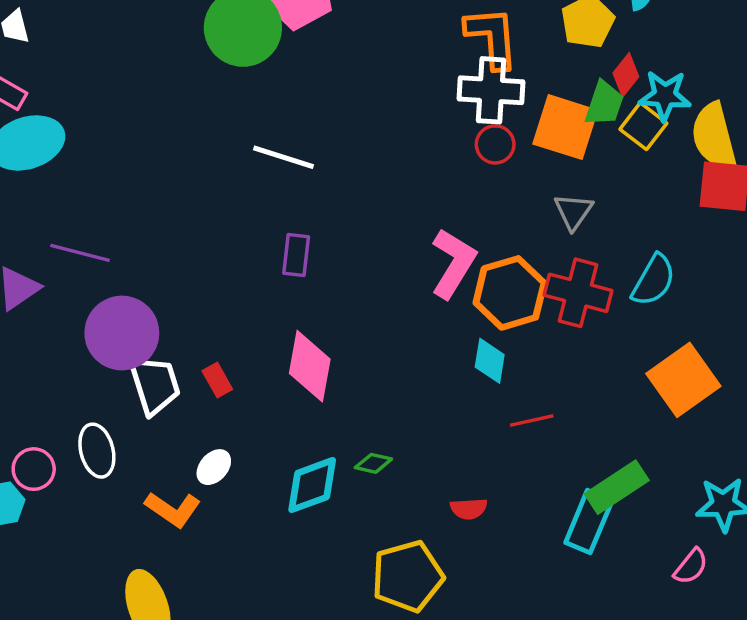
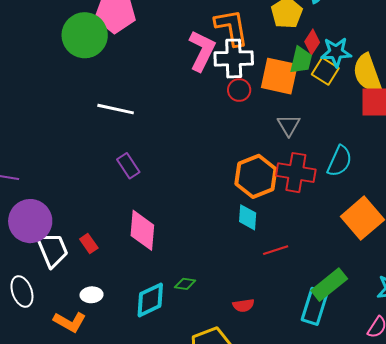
purple rectangle: (296, 255) -> (128, 166), turned -35
pink L-shape: (453, 263) -> (202, 51), moved
white ellipse: (214, 467) -> (92, 295), turned 50

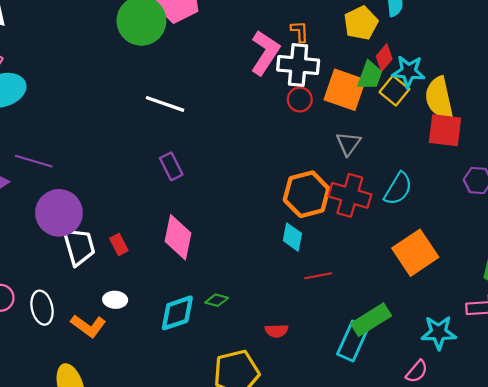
orange L-shape: (231, 27) -> (300, 31), size x0.5
white ellipse: (22, 291) -> (42, 308), moved

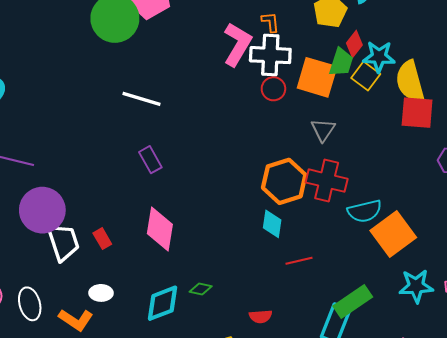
cyan semicircle: (398, 189) -> (365, 211), moved, turned 48
cyan star: (439, 333) -> (416, 286), moved

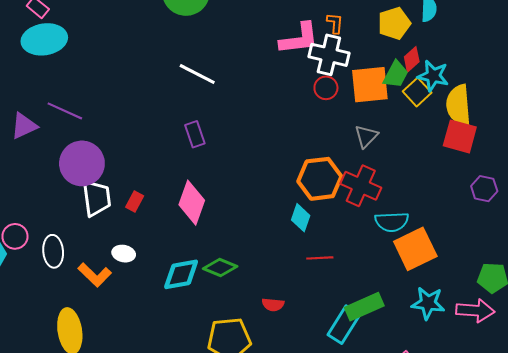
pink L-shape: (237, 44) -> (299, 39), turned 42
orange square: (317, 77) -> (370, 85), turned -33
red rectangle: (102, 239) -> (135, 202), turned 48
green diamond: (201, 289) -> (220, 268), size x1.5

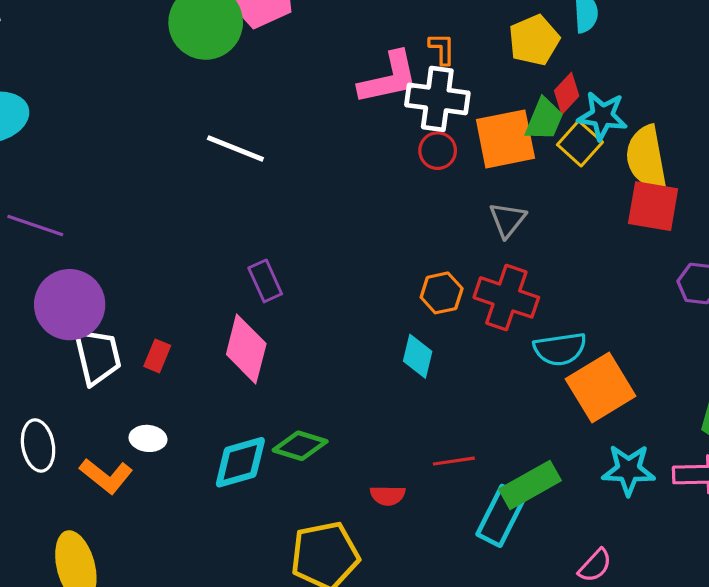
purple rectangle: (195, 134) -> (265, 281), moved
orange hexagon: (320, 179) -> (442, 293), size x0.6
red line: (320, 258) -> (454, 461), moved

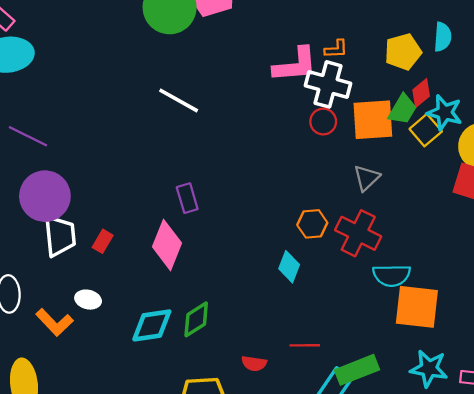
orange L-shape: (442, 49) -> (336, 49), turned 80
orange square: (601, 388) -> (417, 307), turned 30
green diamond: (300, 446) -> (196, 319), turned -57

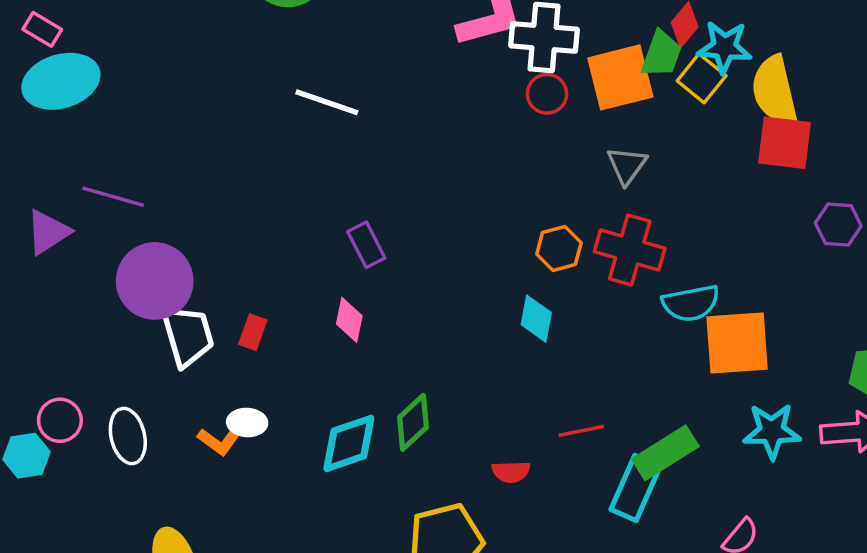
pink diamond: (167, 245) -> (349, 320), size x0.6
orange L-shape: (54, 322) -> (218, 442), moved, size x0.7

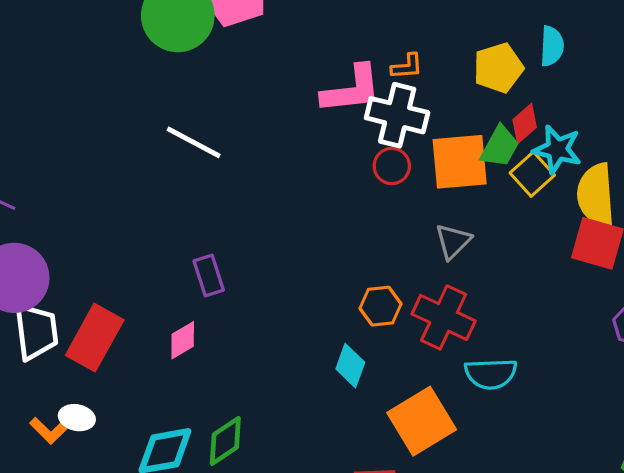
pink diamond: (349, 320) -> (183, 340), turned 39
red rectangle: (253, 332) -> (95, 338), size x2.0
orange square: (737, 343) -> (422, 421), moved, turned -36

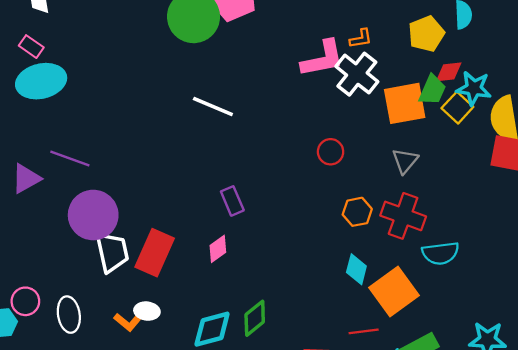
white cross: (397, 115) -> (357, 74), turned 30
red diamond: (525, 124) -> (449, 72), turned 40
red circle: (392, 166) -> (331, 152), moved
cyan diamond: (350, 366) -> (356, 269), moved

